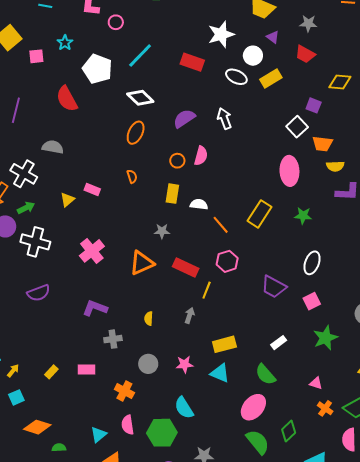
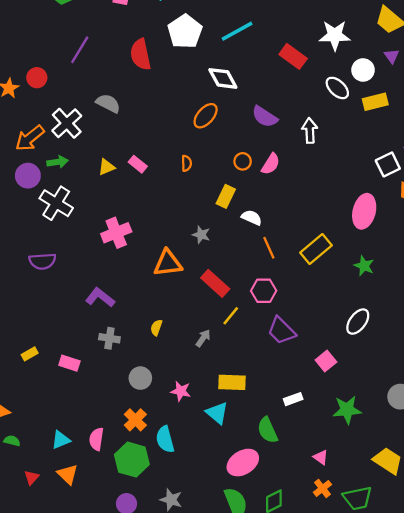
purple semicircle: (184, 119) -> (265, 117), turned -130
purple trapezoid: (274, 287) -> (281, 331), moved
pink square: (312, 301) -> (326, 361), moved, turned -30
orange cross: (124, 391) -> (135, 420), moved

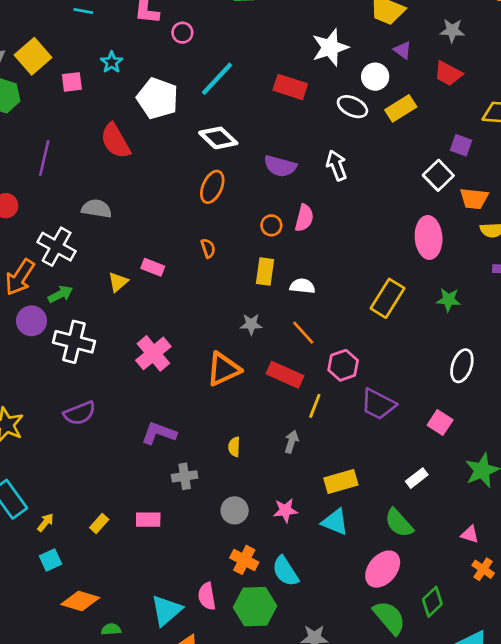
orange line: (269, 248) -> (303, 333), moved
cyan triangle: (61, 440) -> (166, 610), size x1.4

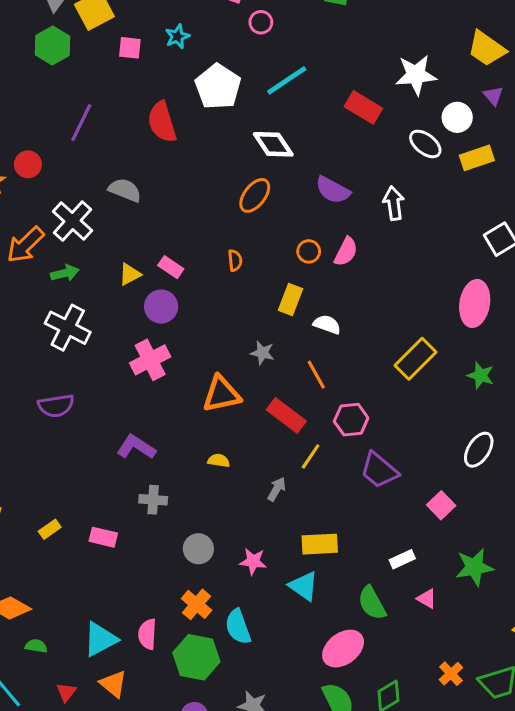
purple circle: (32, 321) -> (161, 307), moved
yellow semicircle: (234, 447) -> (219, 461), moved, turned 84
pink triangle: (470, 534) -> (427, 599), moved

